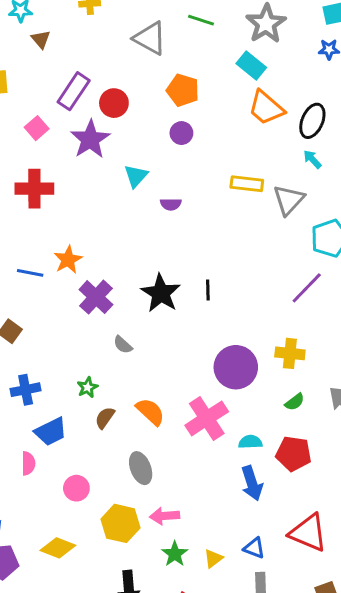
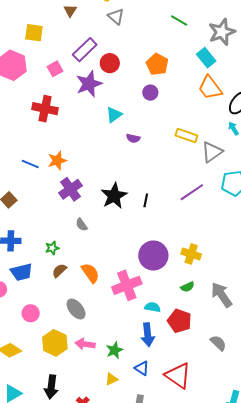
gray triangle: (150, 38) -> (116, 17), moved, size x0.7
purple line: (307, 288) -> (192, 192), moved
gray ellipse: (141, 468) -> (76, 309), turned -30
blue triangle: (254, 548) -> (142, 368), moved
green star: (175, 554) -> (114, 350), moved

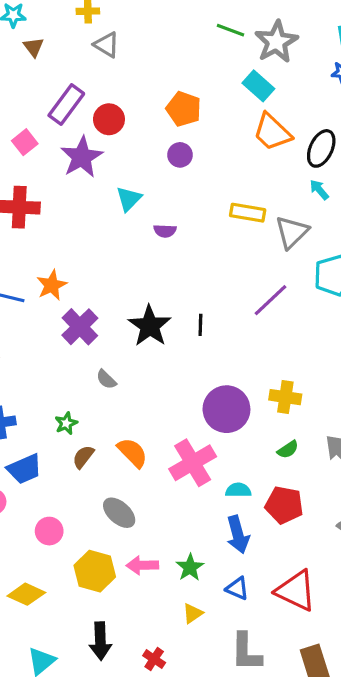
green line: (179, 20) -> (230, 30), moved

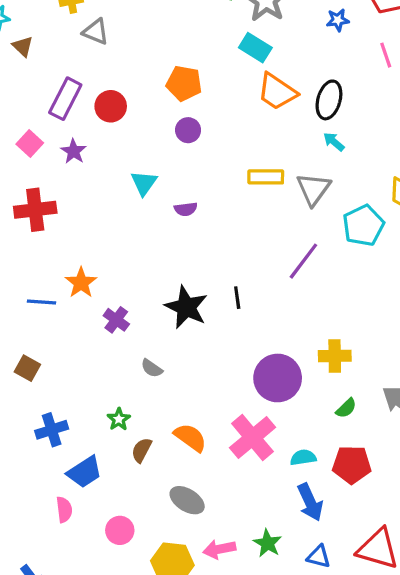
purple star: (82, 157) -> (74, 151), moved, size x0.6
purple cross: (80, 327) -> (116, 320), size x0.7

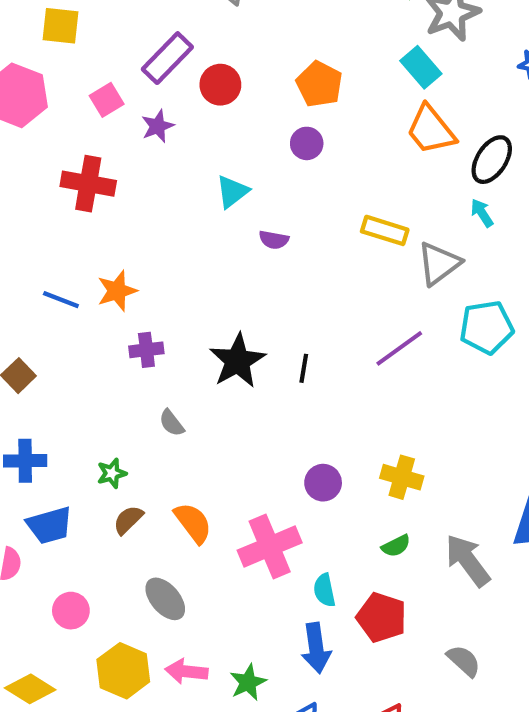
purple cross: (116, 320) -> (146, 350), turned 30
purple circle: (278, 378) -> (323, 483), size x0.6
cyan semicircle: (303, 457) -> (324, 590), turned -110

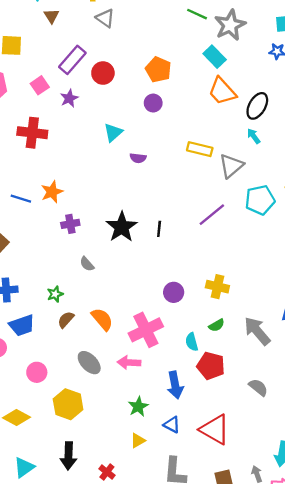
cyan semicircle: (324, 590) -> (192, 342), moved
pink arrow: (186, 671) -> (129, 362), moved

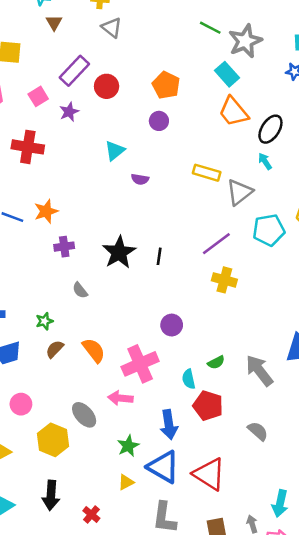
yellow cross: (217, 287) -> (224, 280), moved
gray ellipse: (89, 363) -> (84, 415), moved
blue triangle: (172, 425) -> (163, 467), size x1.8

